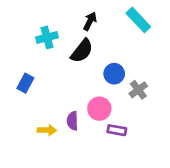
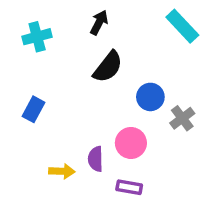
black arrow: (90, 21) -> (99, 23), moved
cyan cross: (47, 37) -> (37, 37), moved
purple rectangle: (117, 130) -> (129, 187), moved

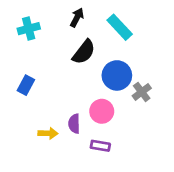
cyan rectangle: (182, 26) -> (120, 27), moved
blue circle: (150, 97) -> (117, 75), size x1.4

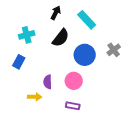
cyan cross: (29, 29) -> (27, 35), moved
gray cross: (142, 92) -> (114, 50), moved
purple semicircle: (74, 124) -> (48, 82), moved

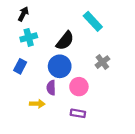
black arrow: (56, 13) -> (23, 14), moved
gray cross: (114, 50) -> (102, 62), moved
blue circle: (85, 55) -> (60, 66), moved

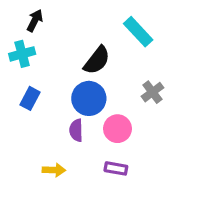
cyan cross: (29, 37) -> (22, 54), moved
yellow arrow: (37, 104) -> (54, 170), moved

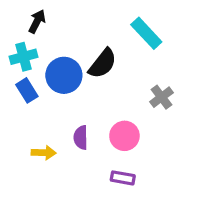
blue rectangle: (30, 98) -> (27, 90), moved, turned -60
blue circle: (89, 98) -> (64, 75), moved
yellow arrow: (54, 170) -> (44, 153), moved

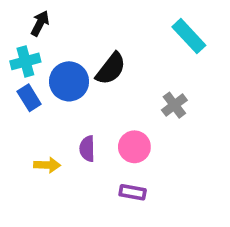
cyan rectangle: (146, 33) -> (189, 36), moved

